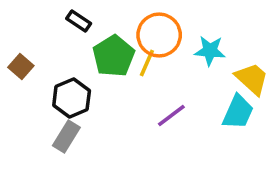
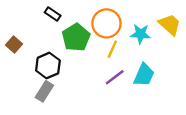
yellow line: (147, 63) -> (112, 49), moved
yellow trapezoid: (252, 79) -> (170, 25), moved
cyan trapezoid: (238, 112) -> (144, 75), moved

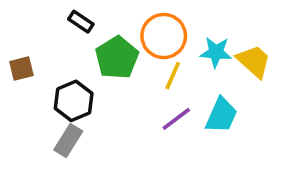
yellow trapezoid: (170, 25) -> (254, 61), moved
brown square: (14, 44) -> (21, 68), turned 35

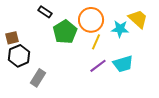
yellow trapezoid: (254, 61) -> (138, 19), moved
black hexagon: (74, 101) -> (19, 56), moved
cyan trapezoid: (221, 115) -> (123, 64), turned 50

